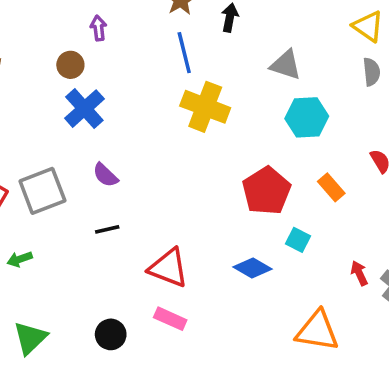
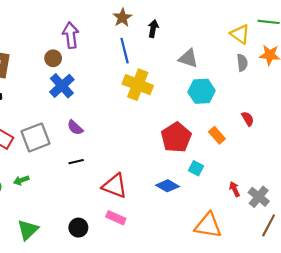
purple arrow: (98, 28) -> (71, 35), size x1.6

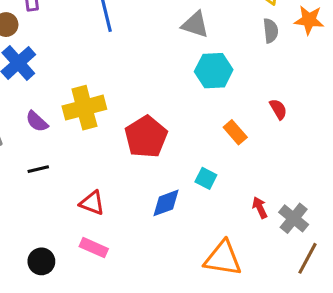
yellow cross: (138, 85) -> (84, 108), moved, turned -36
red pentagon: (176, 137) -> (146, 137), moved
red triangle: (115, 186) -> (92, 203), size x0.7
blue diamond: (167, 186) -> (166, 203), turned -50

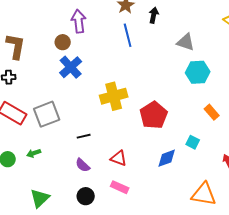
purple semicircle: (37, 121) -> (83, 165), moved

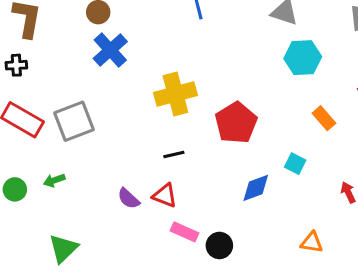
black line: (84, 136) -> (174, 155), moved
red triangle: (119, 158) -> (165, 195), moved
orange triangle: (204, 194) -> (312, 242), size x0.6
black circle: (86, 196) -> (219, 245), moved

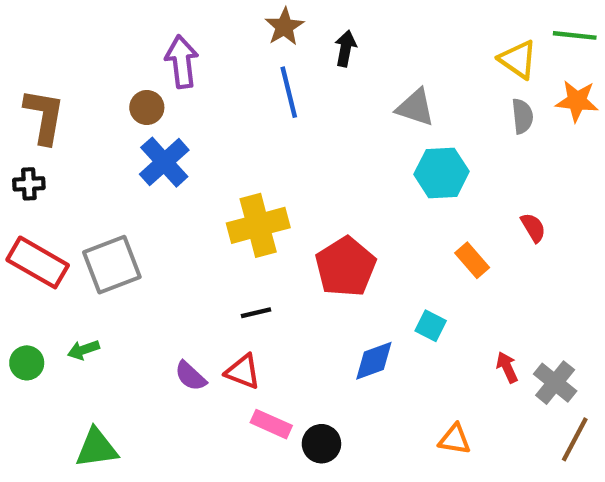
green triangle: (63, 249) -> (97, 448), turned 36

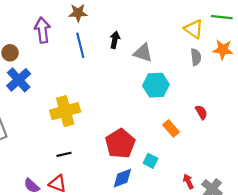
brown star: (284, 27) -> (78, 13), turned 30
black arrow: (345, 49) -> (115, 40), moved
purple arrow: (182, 62) -> (42, 30), moved
red pentagon: (345, 267) -> (120, 144), moved

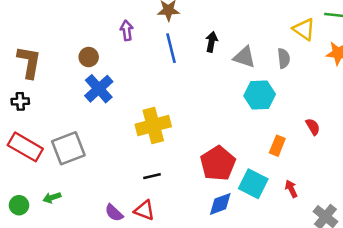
purple arrow: (42, 30) -> (127, 30), size x0.7
gray semicircle: (196, 57) -> (284, 58), moved
orange rectangle: (171, 128) -> (277, 146), turned 63
cyan square: (150, 161) -> (253, 184), size x1.6
red arrow: (188, 181) -> (291, 189), moved

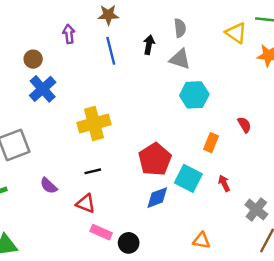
gray semicircle: (284, 58) -> (180, 28), moved
purple semicircle: (114, 213) -> (49, 186), moved

